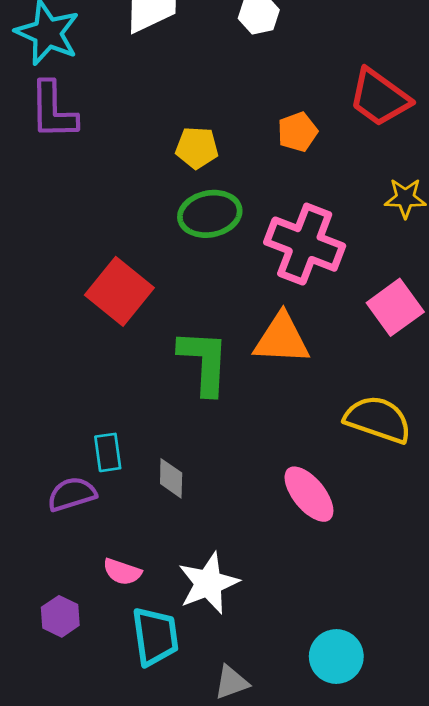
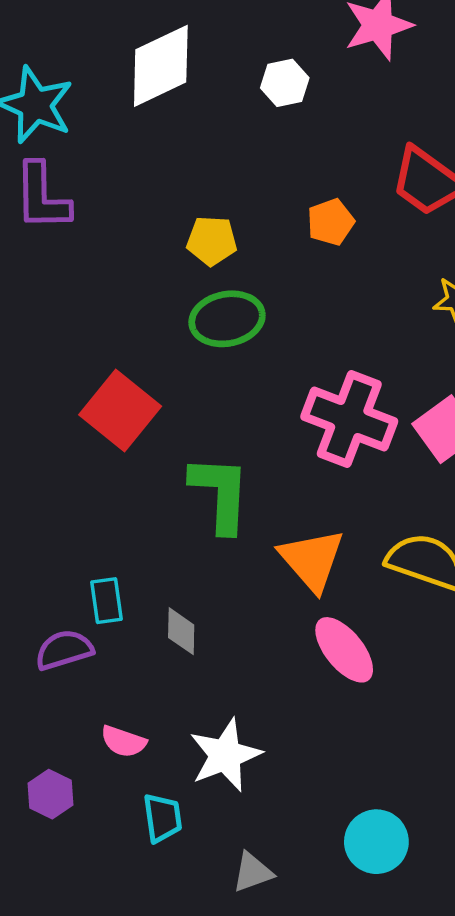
pink cross: (305, 244) -> (349, 419), moved
orange triangle: (282, 339) -> (312, 560), moved, turned 46
cyan trapezoid: (155, 636) -> (163, 818), size x0.7

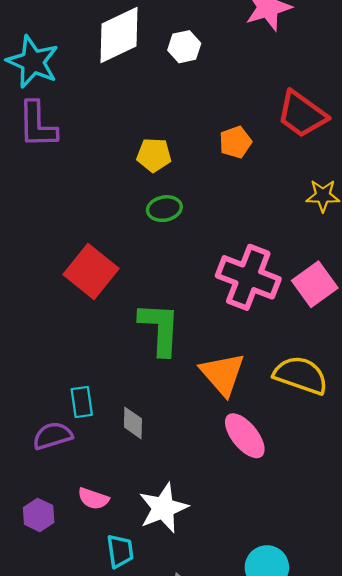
white hexagon: (285, 83) -> (184, 47), moved
green ellipse: (227, 319) -> (164, 209), size x0.7
purple hexagon: (50, 794) -> (39, 515), moved

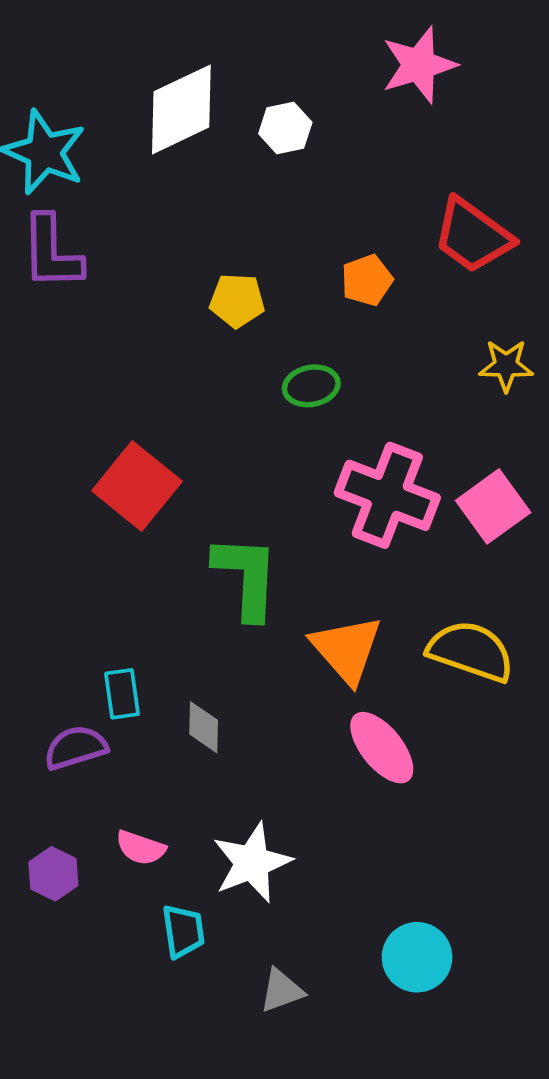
green ellipse: (164, 209) -> (311, 386), moved

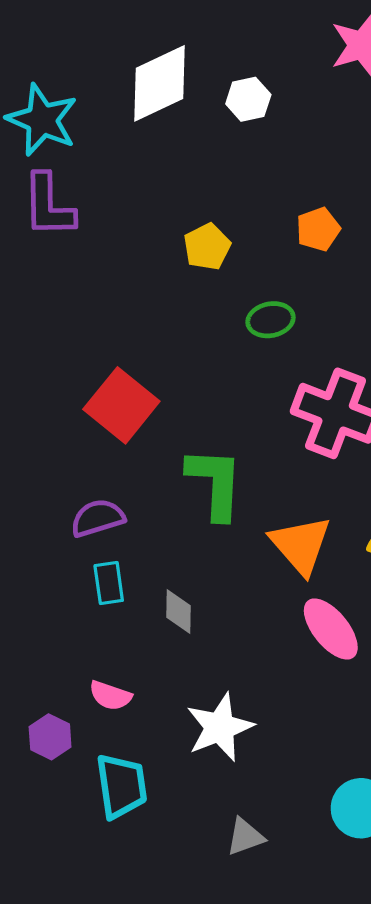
yellow pentagon: (237, 301) -> (207, 247), turned -30
purple semicircle: (76, 748) -> (98, 518), moved
pink semicircle: (141, 848) -> (110, 696), moved
cyan trapezoid: (183, 931) -> (121, 786), moved, size x1.4

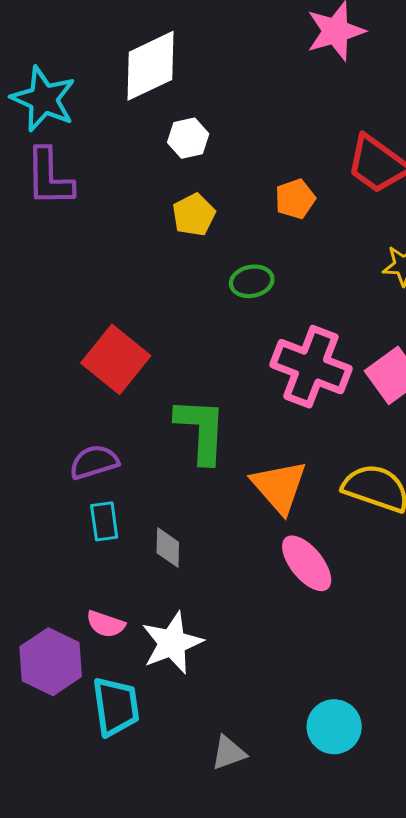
white hexagon: (248, 99) -> (188, 138), moved
white star: (220, 727) -> (172, 643), moved
purple hexagon: (50, 737) -> (51, 662), size x1.6

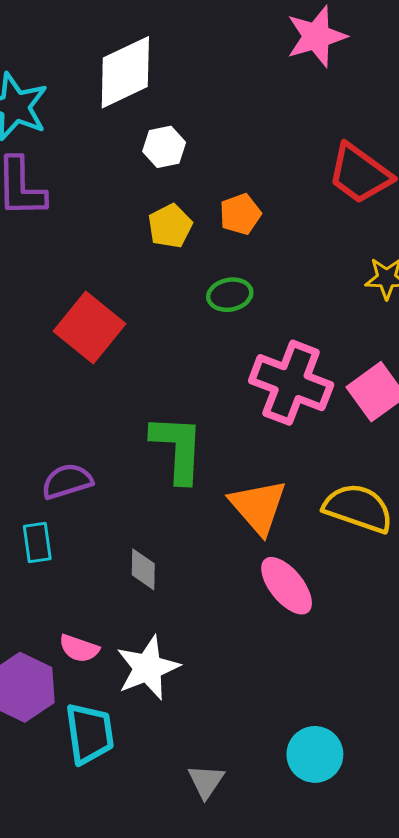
orange pentagon: (295, 199) -> (240, 214), moved
red square: (116, 359) -> (90, 327), moved
cyan rectangle: (104, 521) -> (37, 542), moved
gray triangle: (229, 753) -> (206, 781), turned -36

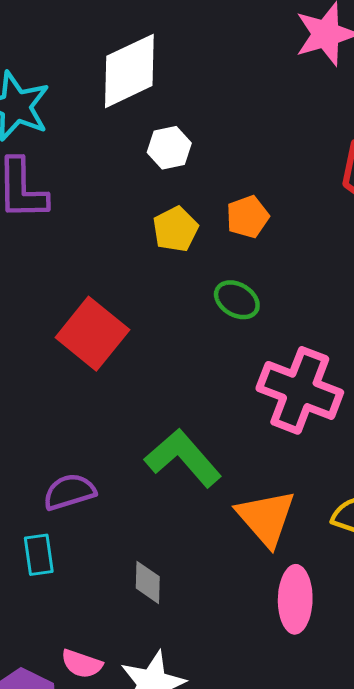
green ellipse: (230, 295) -> (237, 300), turned 42
green L-shape: (178, 448) -> (183, 458), turned -44
pink ellipse: (287, 586) -> (295, 599), turned 40

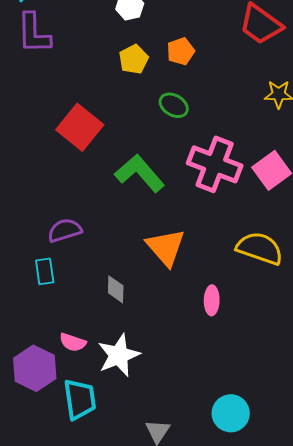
green L-shape: (183, 458) -> (140, 173), moved
orange triangle: (266, 518) -> (166, 247), moved
pink ellipse: (295, 599) -> (212, 300), size x0.7

